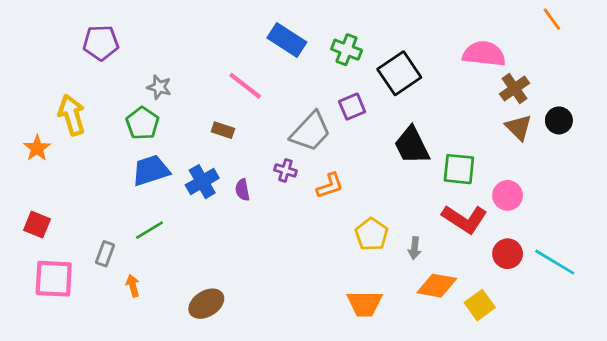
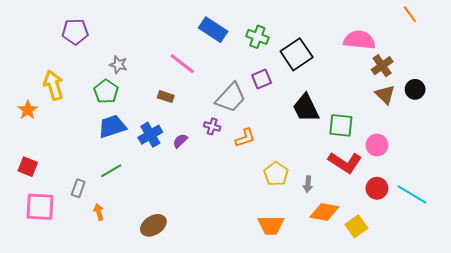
purple semicircle: (242, 190) -> (180, 141), turned 56

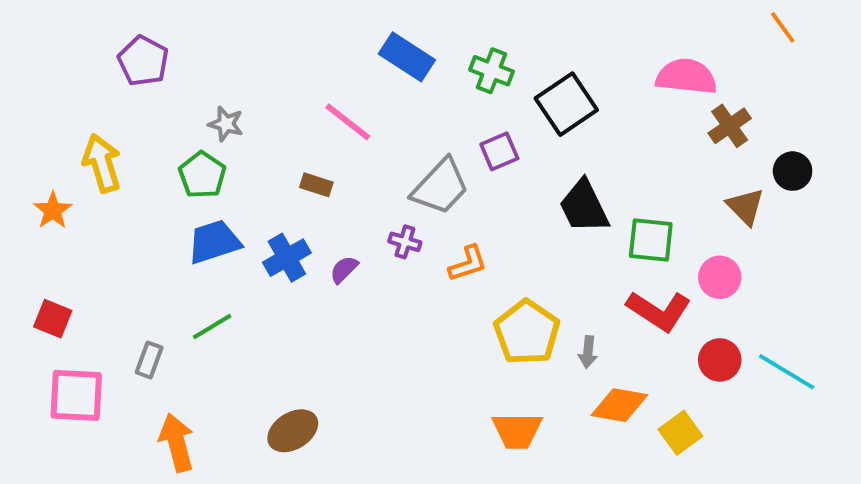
purple pentagon: (75, 32) -> (143, 61), turned 30
brown triangle: (385, 95) -> (745, 206), moved
yellow pentagon: (276, 174) -> (527, 332), size x1.4
orange arrow: (99, 212) -> (177, 443), moved, size x1.8

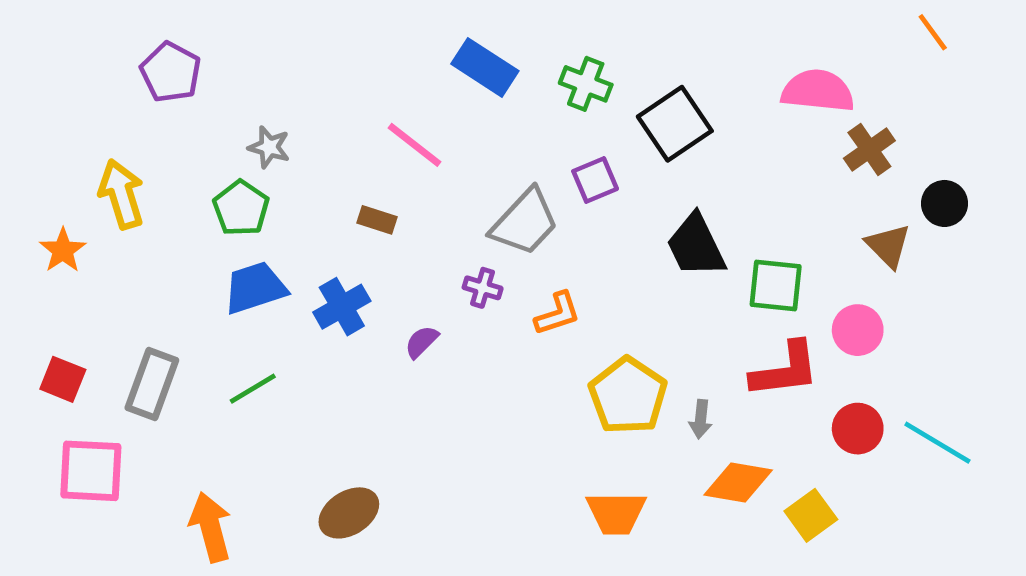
purple semicircle: (344, 269) -> (422, 342), moved
red L-shape: (659, 311) -> (785, 370), turned -40
gray rectangle: (149, 360) -> (152, 384), moved, size x1.6

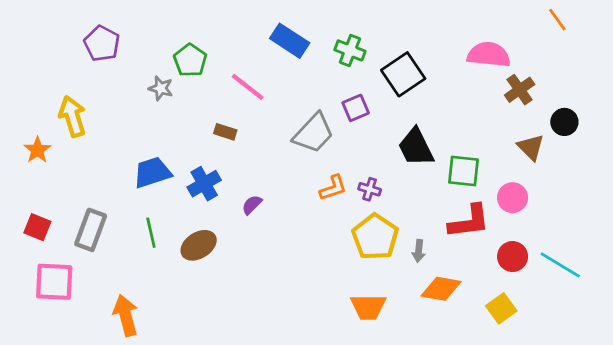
green pentagon: (241, 208) -> (190, 60), moved
purple cross: (483, 288) -> (370, 189), moved
green line: (253, 389) -> (151, 233), turned -72
brown ellipse: (349, 513) -> (199, 245), moved
yellow square: (811, 515) -> (501, 308), moved

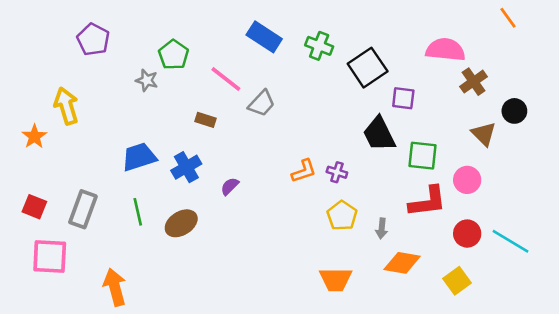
purple square: (356, 108) -> (403, 98), moved, turned 30
gray trapezoid: (314, 133) -> (262, 103), moved, size x0.7
yellow pentagon: (375, 237) -> (342, 216), size x0.7

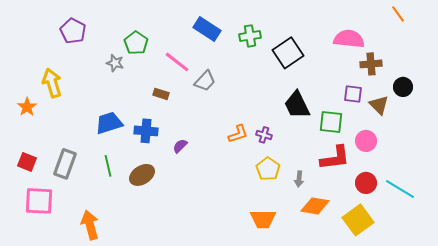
green cross: (319, 46) -> (250, 36), turned -30
brown cross: (474, 82) -> (371, 64), turned 30
purple square: (403, 98) -> (353, 94), moved
blue cross: (186, 167) -> (146, 131), turned 35
yellow square: (457, 281) -> (358, 220), size x1.4

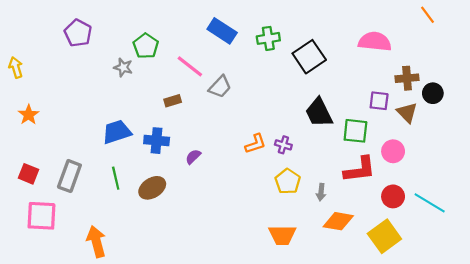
brown cross: (371, 64) -> (407, 78), moved
yellow arrow: (52, 83) -> (16, 67), moved, size x0.7
brown rectangle: (161, 94) -> (173, 101), turned -35

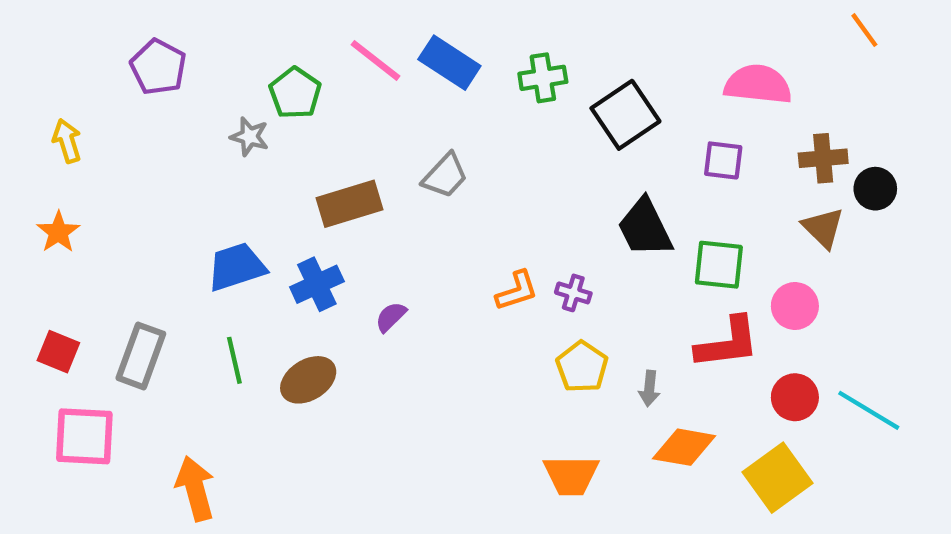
pink line: (190, 66) -> (376, 60), moved
yellow arrow: (16, 67) -> (67, 141), moved
brown rectangle: (173, 101) -> (349, 204), size x1.8
purple square: (379, 101) -> (723, 160), moved
blue cross: (157, 141) -> (317, 284), turned -30

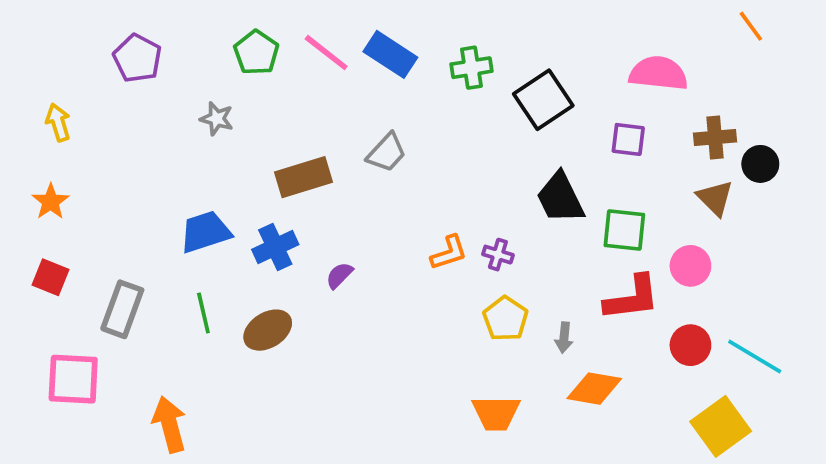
green pentagon: (295, 93) -> (256, 53), moved
red square: (58, 352) -> (51, 277), moved
yellow square: (778, 478) -> (721, 426), moved

